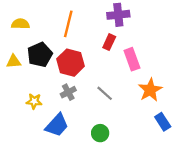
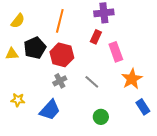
yellow semicircle: (20, 24) -> (18, 21), turned 126
yellow star: (34, 101) -> (18, 100), moved
green circle: (100, 133) -> (101, 117), moved

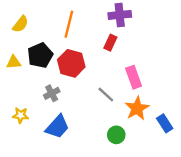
pink rectangle: (116, 52) -> (134, 77), moved
orange star: (132, 79) -> (137, 108), moved
gray cross: (60, 81) -> (52, 93), moved

